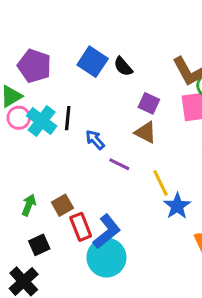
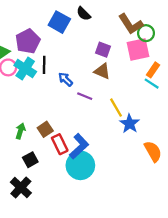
purple pentagon: (34, 66) -> (28, 41), moved, turned 30
black semicircle: (123, 66) -> (84, 14), moved

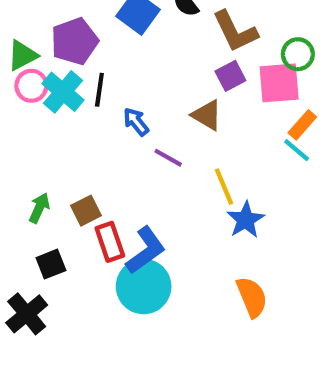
brown L-shape: (131, 24) -> (235, 31), moved
purple square: (103, 50) -> (230, 76), moved, turned 35
orange semicircle: (153, 151) -> (252, 297), moved

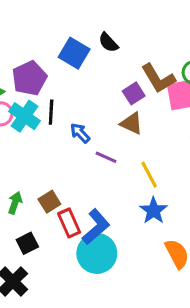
brown L-shape: (235, 31) -> (158, 78), moved
purple square: (230, 76) -> (134, 93), moved
blue star: (246, 220) -> (153, 211), moved

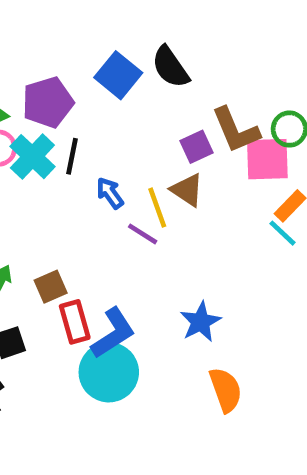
black semicircle: (108, 42) -> (170, 67), size x1.4
yellow line: (149, 175) -> (157, 208), moved

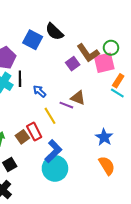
brown triangle: (187, 190) -> (78, 98), moved
yellow line: (157, 208) -> (50, 116), moved
purple line: (143, 234) -> (66, 105), moved
red rectangle: (75, 322) -> (34, 132), moved
blue star: (201, 322) -> (104, 137), moved

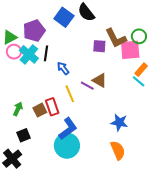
purple square: (73, 64) -> (99, 46), turned 32
blue star: (104, 137) -> (119, 122), turned -30

